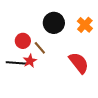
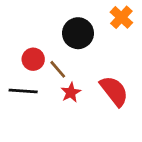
orange cross: (85, 25) -> (121, 17), moved
red star: (30, 61) -> (71, 92), moved

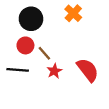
orange cross: (121, 17) -> (73, 13), moved
black circle: (78, 33) -> (31, 19), moved

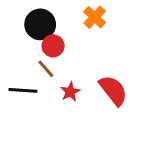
red circle: (25, 45) -> (53, 46), moved
brown line: (44, 53) -> (46, 69), moved

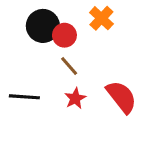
red circle: (53, 46) -> (64, 35), moved
brown line: (46, 69) -> (69, 66), moved

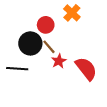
black circle: (43, 26) -> (30, 43), moved
red star: (75, 98) -> (59, 61), moved

